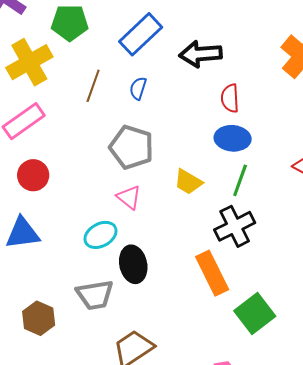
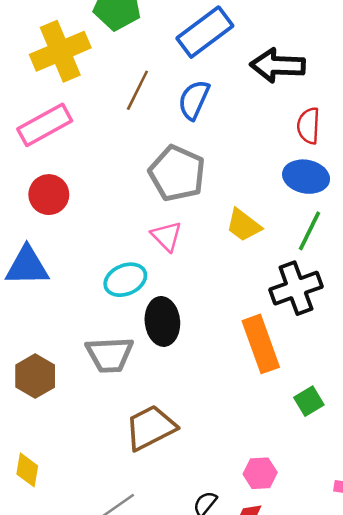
blue semicircle: (138, 88) -> (194, 100), size x1.4
green square: (255, 314) -> (309, 401), size x0.6

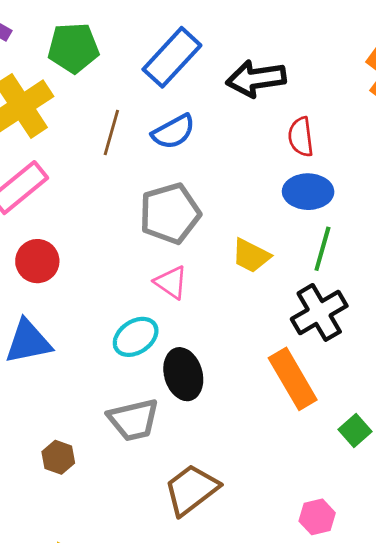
blue semicircle: (194, 100) -> (173, 132), turned -132
gray pentagon: (177, 173) -> (170, 213), turned -30
brown hexagon: (35, 376) -> (58, 457), size x0.7

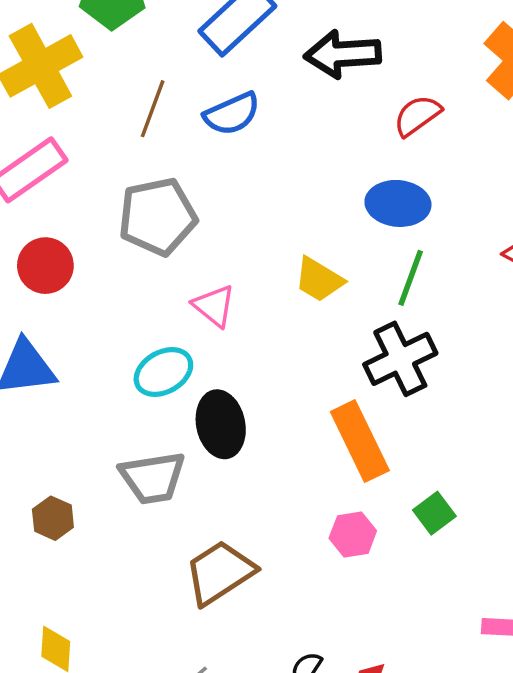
red semicircle: (301, 137) -> (417, 116), moved, turned 57
gray pentagon: (170, 213) -> (158, 216), moved
pink hexagon: (317, 517) -> (353, 535), moved

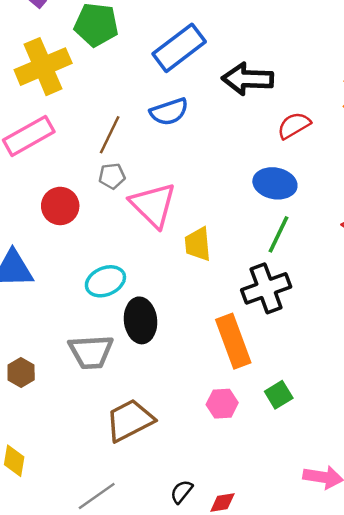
brown line: (153, 109) -> (110, 135), moved
gray pentagon: (158, 216) -> (112, 176), size x0.5
red circle: (45, 266) -> (60, 206), moved
yellow trapezoid: (319, 280) -> (198, 244), moved, turned 48
pink triangle: (214, 306) -> (153, 205), moved, size x1.6

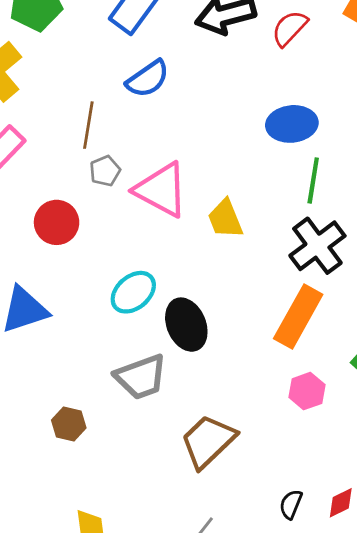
red semicircle: (294, 125) -> (290, 28), moved
orange rectangle: (233, 341) -> (298, 317), turned 66

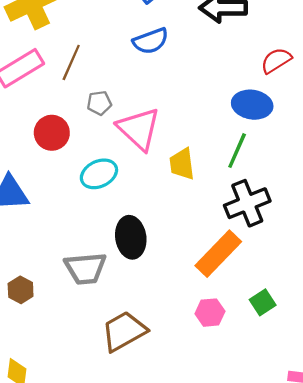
red semicircle: (290, 28) -> (276, 60), moved
brown line: (88, 125) -> (71, 62), moved
green line: (313, 180) -> (237, 151), moved
cyan ellipse: (133, 292) -> (99, 174), moved

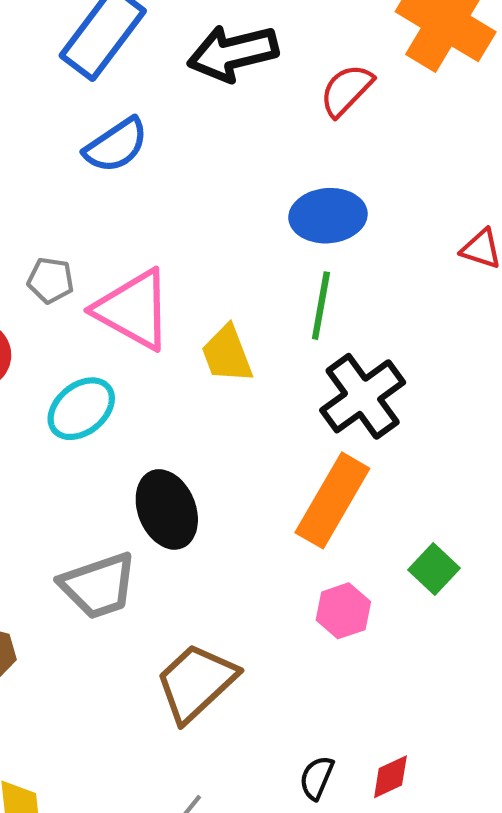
red semicircle: (276, 60) -> (346, 90), moved
gray pentagon: (99, 103) -> (51, 280), turned 30

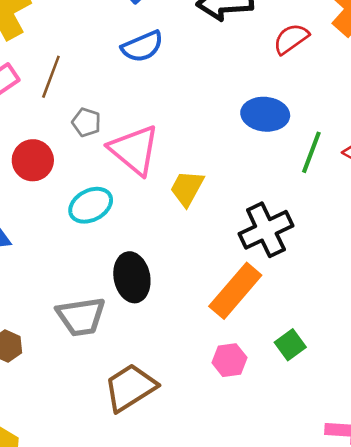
green line: (321, 306) -> (311, 152), moved
yellow trapezoid: (227, 354) -> (187, 188), turned 39

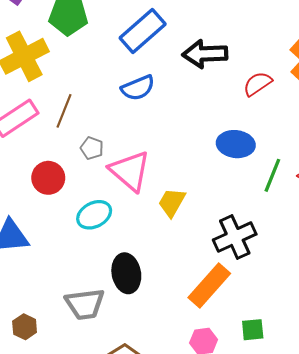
green square: (290, 345) -> (253, 330), turned 30

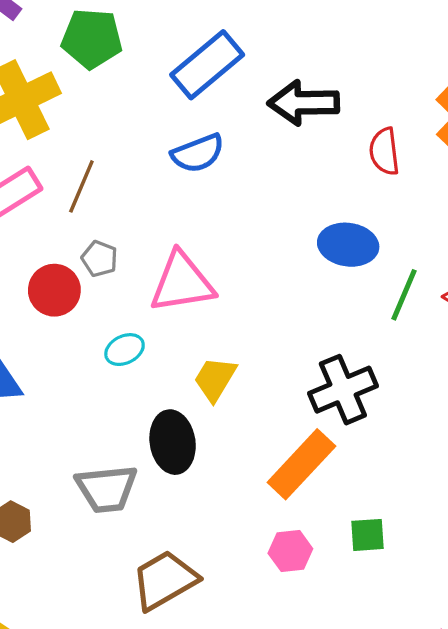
red semicircle: (258, 84) -> (384, 151), turned -64
gray pentagon: (92, 148) -> (100, 259), moved
pink triangle: (130, 171) -> (182, 283), turned -51
yellow trapezoid: (172, 202) -> (215, 379), moved
cyan ellipse: (94, 215) -> (125, 350), size x0.7

